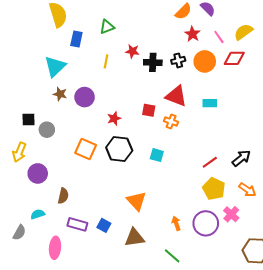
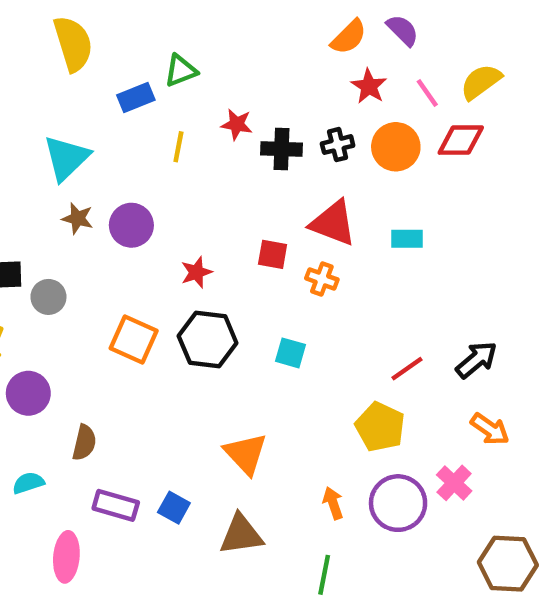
blue rectangle: (76, 39) -> (136, 97), moved, turned 56
yellow pentagon: (214, 189) -> (380, 427), moved
green line: (172, 256) -> (324, 575), turned 60

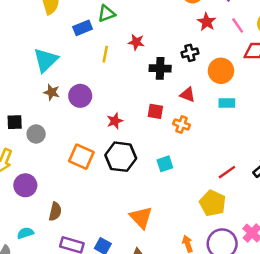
orange circle: (396, 147) -> (221, 71), moved
black cross: (282, 149) -> (160, 68), moved
red triangle: (333, 223) -> (188, 95), size x0.6
cyan square: (290, 353) -> (165, 164), turned -35

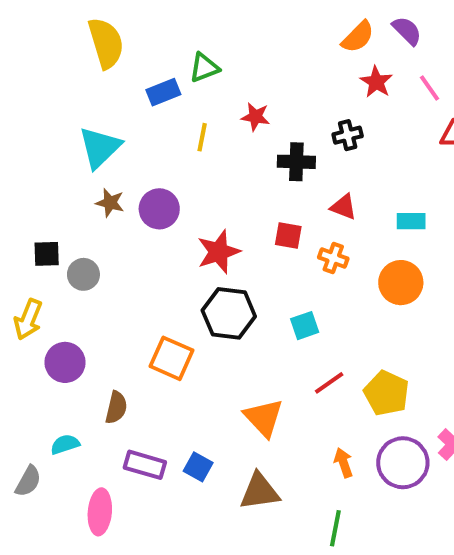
orange circle: (221, 71) -> (401, 283), moved
red star: (115, 121) -> (219, 252), size x1.5
orange square: (81, 157) -> (171, 358), moved
red line: (227, 172) -> (329, 383), moved

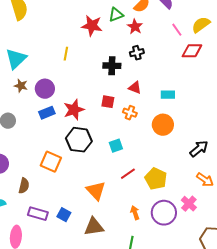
green triangle: (204, 68) -> (116, 15), moved
red star: (376, 82) -> (135, 27), moved
blue rectangle: (163, 92) -> (47, 113), moved
red star: (255, 117) -> (92, 26), moved, size x1.5

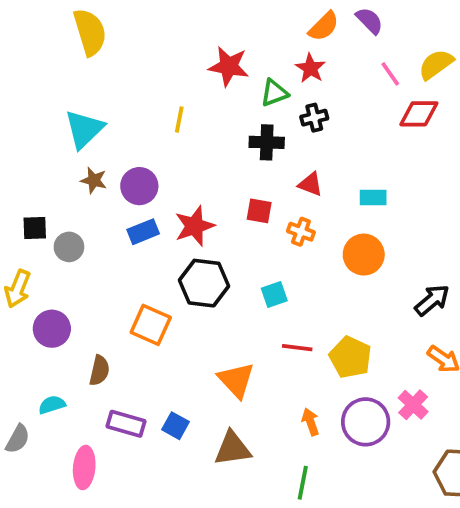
green triangle: (116, 15) -> (274, 93), moved
red line: (128, 174) -> (297, 348), turned 42

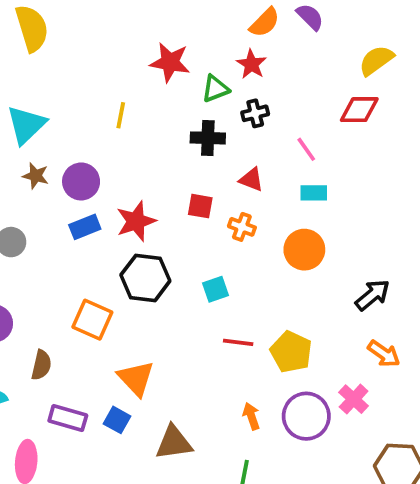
pink line: (390, 74) -> (306, 149), moved
orange triangle: (236, 380) -> (136, 378), moved

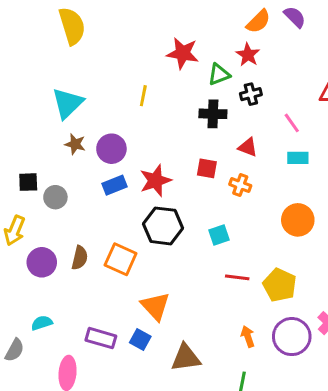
orange circle: (304, 250) -> (298, 220), moved
brown semicircle: (41, 365) -> (80, 258), moved

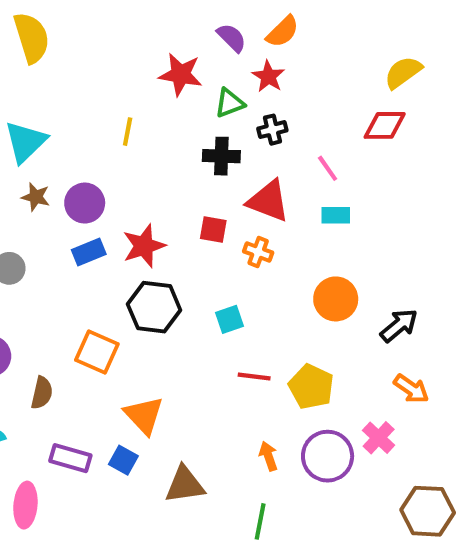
purple semicircle: (295, 17) -> (232, 38), moved
red triangle: (248, 147) -> (268, 201), size x1.6
brown semicircle: (80, 258) -> (42, 393), moved

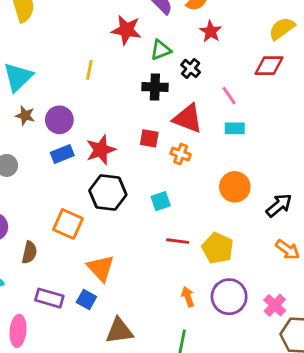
red star: (268, 76) -> (211, 31), moved
black cross: (272, 130) -> (191, 68), turned -36
pink cross: (379, 438) -> (275, 305), moved
brown triangle: (185, 485) -> (119, 331), moved

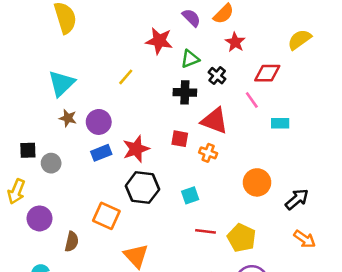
red diamond: (269, 66) -> (267, 73), moved
yellow line: (89, 70) -> (126, 77), turned 30
cyan rectangle: (235, 128) -> (280, 123), moved

